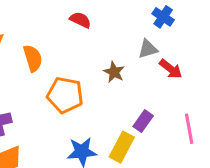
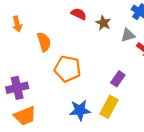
brown star: (114, 72) -> (103, 23), moved
purple rectangle: (143, 121) -> (118, 79), moved

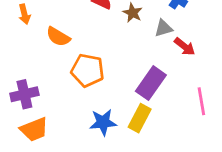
orange semicircle: (44, 42) -> (58, 37), turned 138
purple rectangle: (118, 79) -> (151, 83), size x1.6

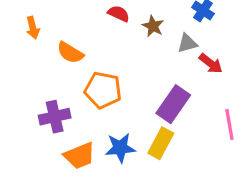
purple cross: (24, 94) -> (55, 117), moved
orange trapezoid: (34, 129) -> (80, 156), moved

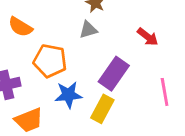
gray triangle: (187, 43) -> (88, 30), moved
blue star: (120, 148) -> (68, 95), moved

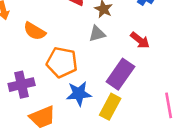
red arrow: (148, 37) -> (140, 40), moved
pink line: (165, 92) -> (169, 105), moved

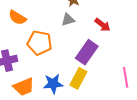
blue star: (79, 94) -> (53, 84), moved

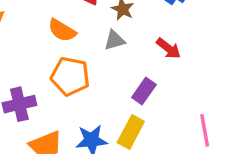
orange semicircle: (17, 18) -> (62, 30), moved
purple rectangle: (87, 52) -> (144, 91), size x0.7

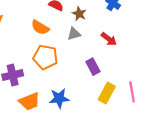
purple rectangle: (144, 91) -> (93, 67), turned -63
yellow rectangle: (131, 132) -> (107, 93), moved

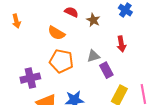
gray triangle: (74, 34) -> (93, 56), moved
red arrow: (109, 39) -> (121, 44), turned 42

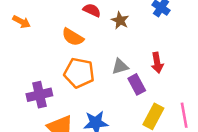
orange arrow: (16, 21) -> (22, 22), turned -48
red arrow: (121, 44) -> (157, 63), moved

